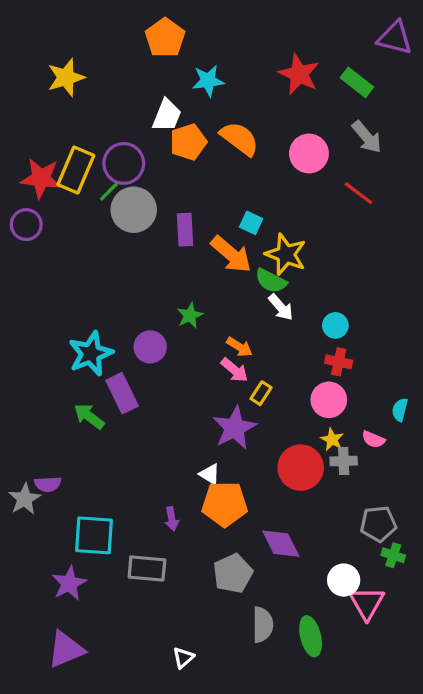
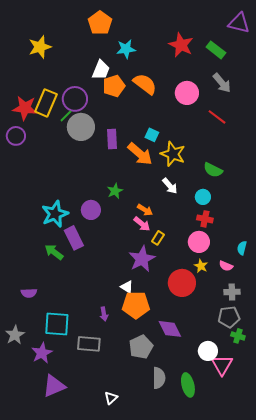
green semicircle: (271, 281) -> (213, 170), moved
gray cross: (344, 461) -> (232, 292), moved
gray star: (25, 499) -> (15, 335), moved
purple triangle: (66, 649) -> (54, 386), moved

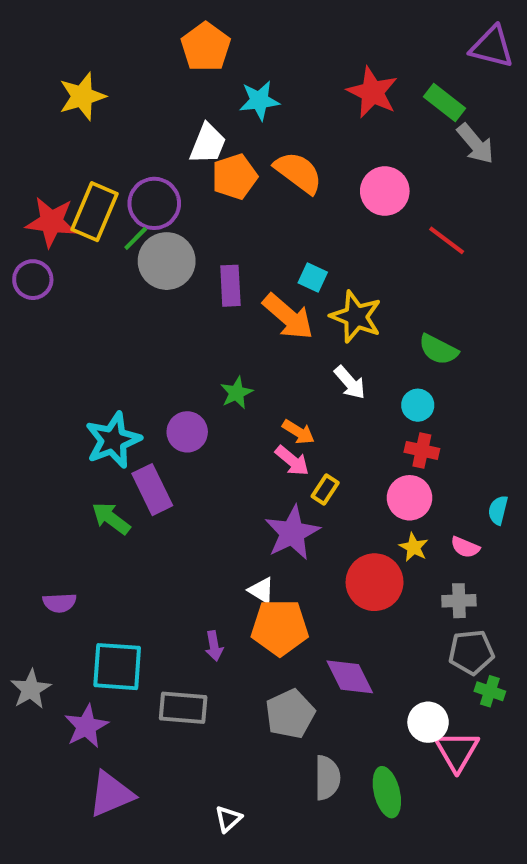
gray arrow: (222, 83) -> (475, 144), moved
gray cross: (232, 292) -> (459, 601), moved

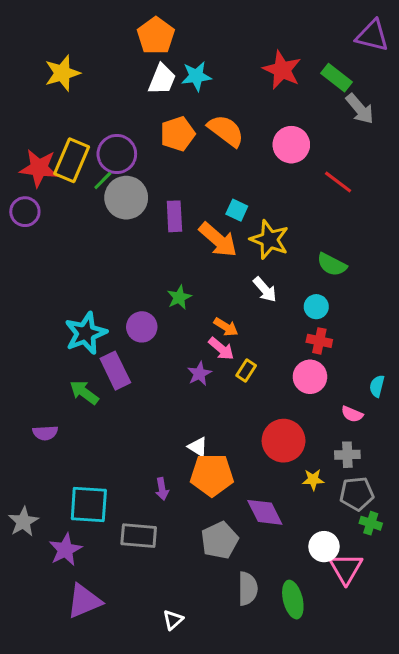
white trapezoid: (208, 144) -> (162, 79), moved
purple star: (292, 533) -> (199, 374), moved, size x0.6
yellow star: (414, 547) -> (313, 480), moved, turned -30
purple semicircle: (60, 603) -> (45, 433), moved

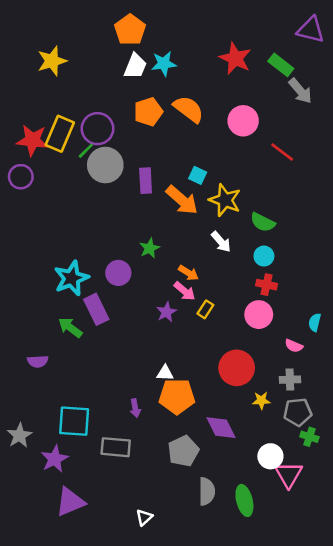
green semicircle: (332, 265) -> (263, 222), moved
white triangle: (198, 447) -> (165, 373), turned -30

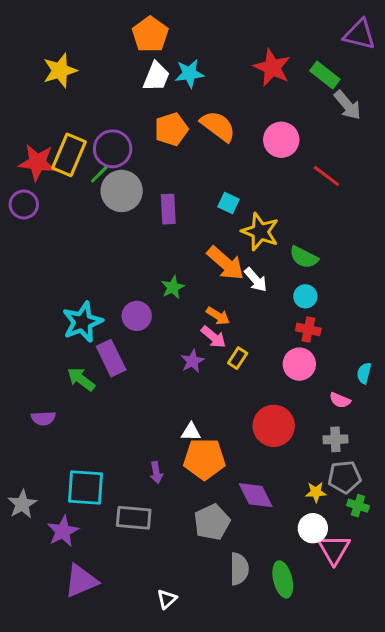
orange arrow: (182, 200) -> (226, 263), moved
yellow star: (261, 400) -> (316, 492), moved

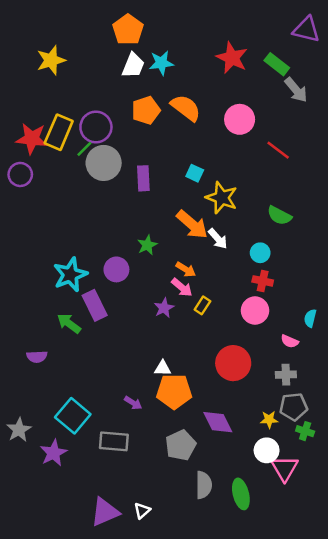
green semicircle: (304, 257) -> (279, 216), moved
purple arrow: (156, 473) -> (133, 403), turned -48
cyan square: (85, 488) -> (73, 416), turned 36
purple triangle: (81, 581) -> (105, 512), moved

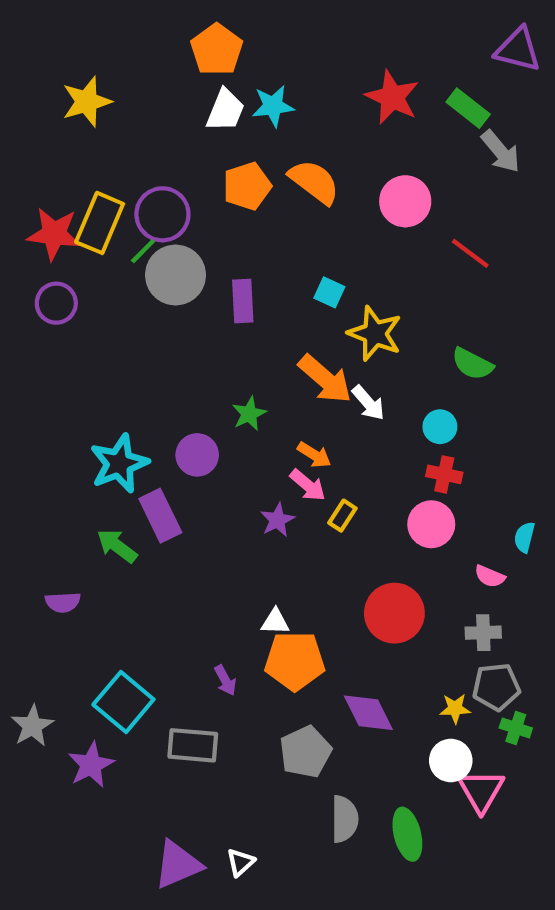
purple circle: (20, 174) -> (56, 303), moved
purple arrow: (133, 403) -> (225, 680), turned 30

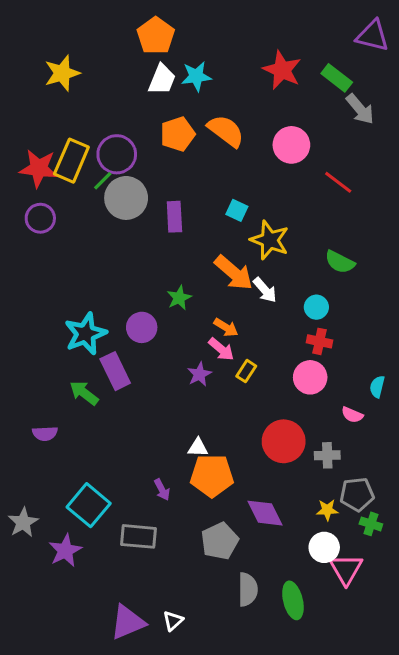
gray cross: (483, 633) -> (327, 455), moved

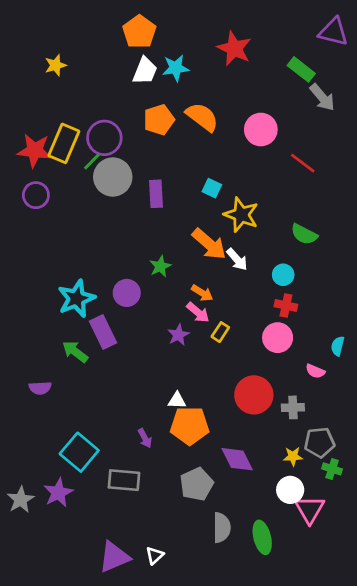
red star: (282, 70) -> (234, 48), moved
yellow star: (62, 73) -> (55, 65), size x0.7
gray star: (23, 522) -> (21, 500), moved

